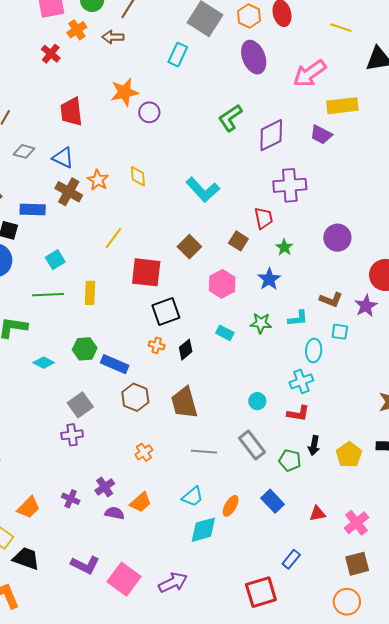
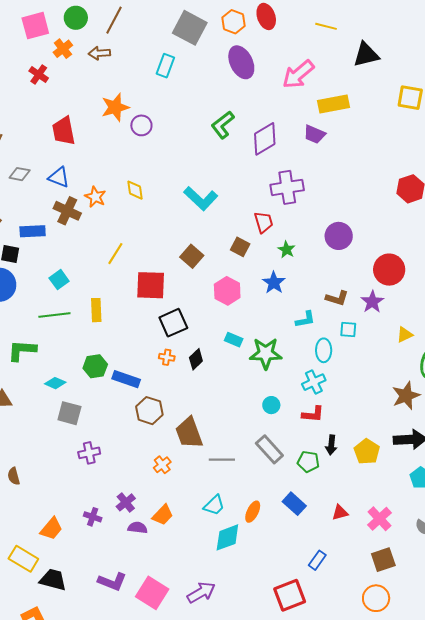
green star: (261, 323) -> (266, 353), moved, size x1.5
brown trapezoid: (184, 403) -> (189, 433), moved
gray square: (80, 405) -> (69, 413), moved, turned -35

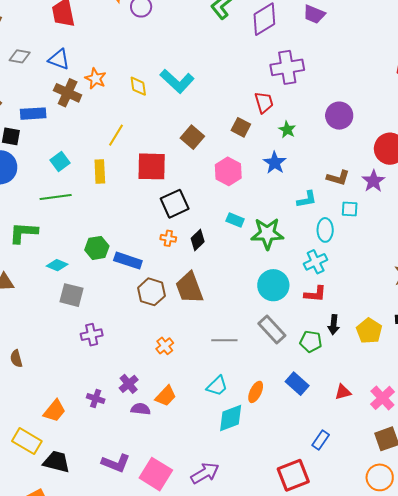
yellow diamond: (135, 190) -> (138, 86), moved
cyan L-shape: (201, 198) -> (177, 81), moved
yellow rectangle: (96, 310) -> (100, 171), moved
cyan circle: (271, 405) -> (273, 285), size x1.8
brown trapezoid: (189, 433) -> (189, 288), moved

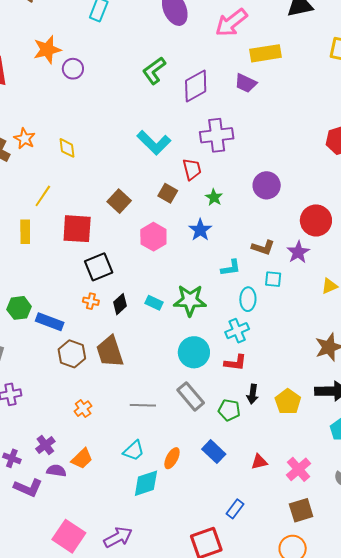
cyan L-shape: (177, 81) -> (154, 143), moved
cyan rectangle: (235, 220) -> (154, 303), moved
purple L-shape: (116, 463) -> (28, 488), moved

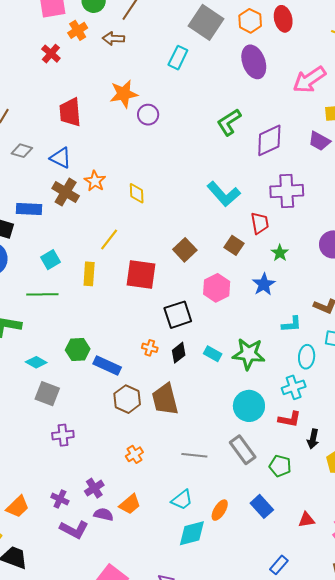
black square: (99, 267) -> (178, 315), moved
black arrow: (253, 394) -> (313, 439), moved

